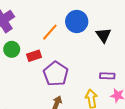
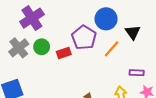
orange line: (50, 32) -> (112, 49), moved
purple pentagon: (56, 74) -> (84, 38), moved

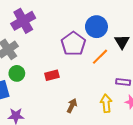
green circle: (42, 47) -> (17, 73), moved
red rectangle: (64, 53) -> (52, 75), moved

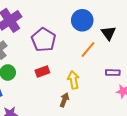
purple pentagon: (73, 44) -> (44, 40), moved
yellow arrow: (106, 103) -> (73, 80), moved

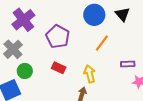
black triangle: (108, 33) -> (122, 14), moved
red rectangle: (42, 72) -> (59, 68), turned 48

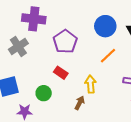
purple cross: (23, 20) -> (34, 19), turned 35
green circle: (25, 71) -> (44, 93), moved

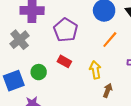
green circle: (44, 93) -> (39, 72), moved
brown arrow: (80, 103) -> (108, 90), moved

